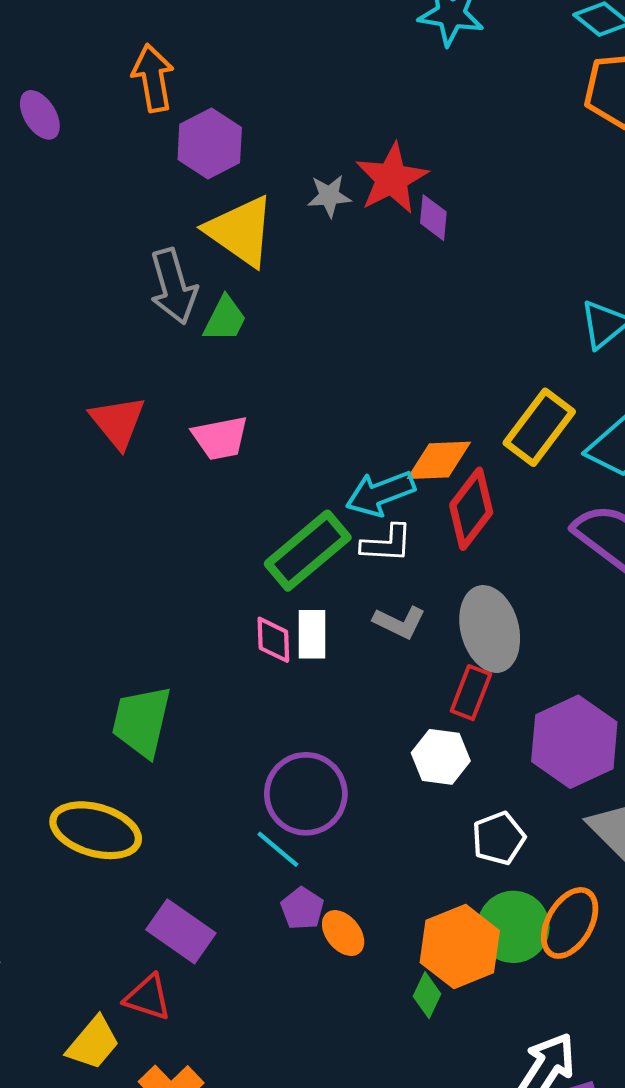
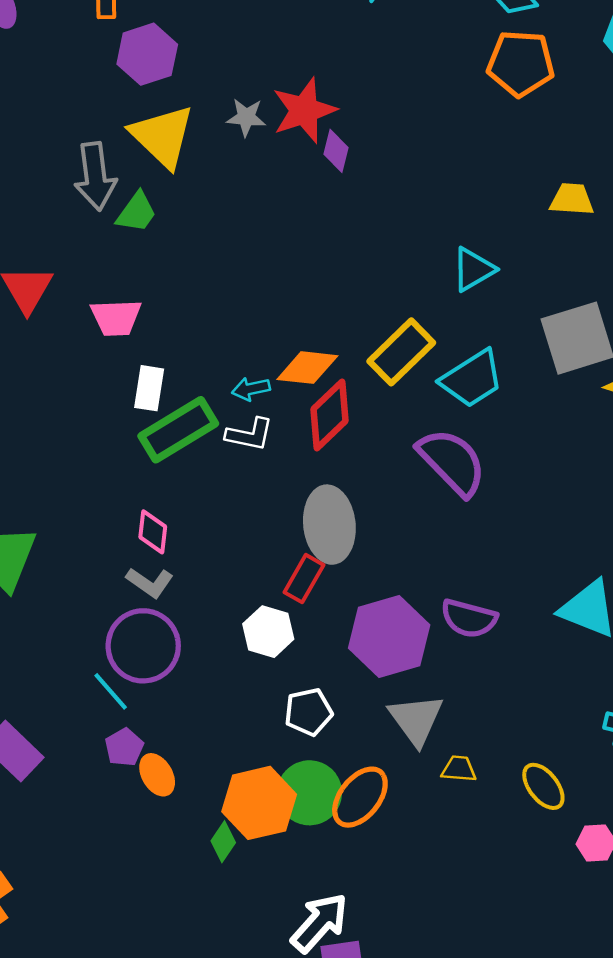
cyan arrow: (380, 493) -> (251, 389), size x0.6
gray L-shape: (399, 622) -> (150, 583), moved
white rectangle: (312, 634) -> (149, 388), moved
pink diamond: (273, 640) -> (153, 532), moved

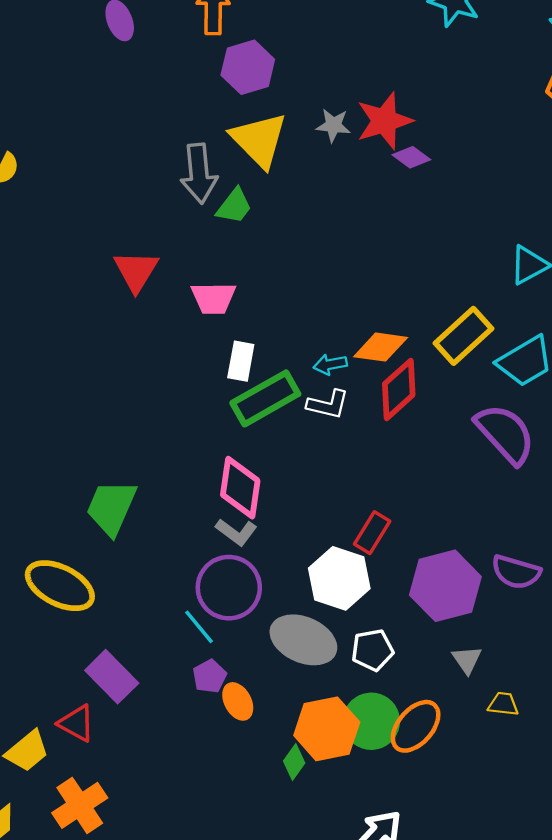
purple diamond: (336, 151) -> (411, 157), turned -69
gray ellipse: (329, 525) -> (303, 640), moved, turned -62
pink diamond: (153, 532) -> (240, 488), size x1.6
white hexagon: (268, 632) -> (339, 578), size x1.4
gray triangle: (416, 720) -> (467, 660), size x0.6

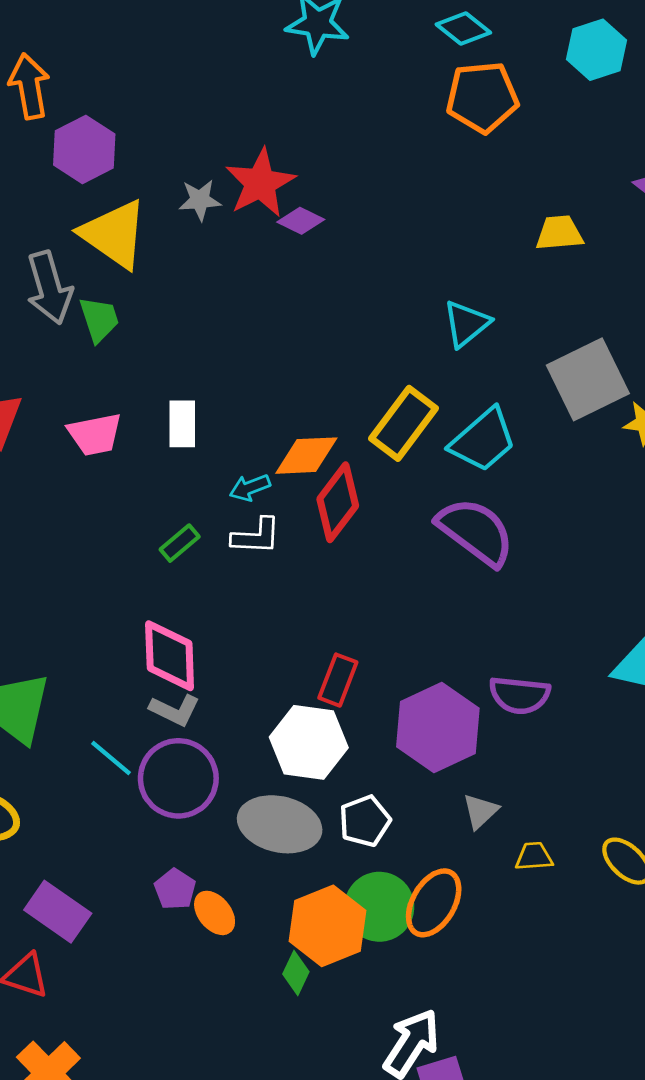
green trapezoid: (234, 206) -> (99, 319), turned -45
white rectangle: (241, 361) -> (182, 424), moved
green rectangle: (265, 398) -> (180, 543), size x0.5
cyan line: (199, 627) -> (111, 758), moved
gray triangle: (467, 660) -> (480, 811), turned 32

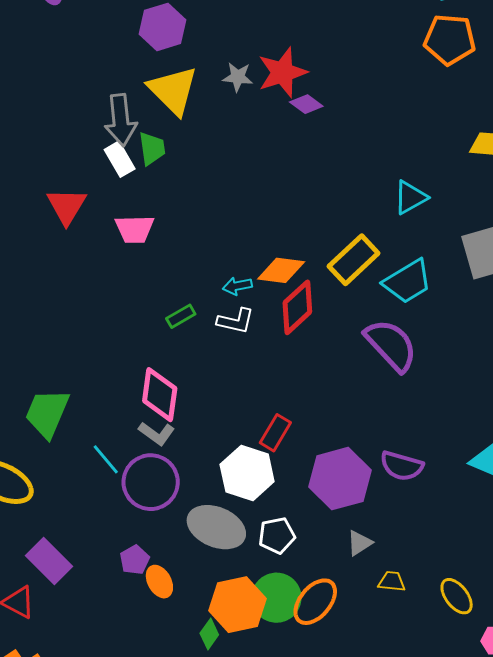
white rectangle: (182, 424) -> (120, 159), moved, turned -40

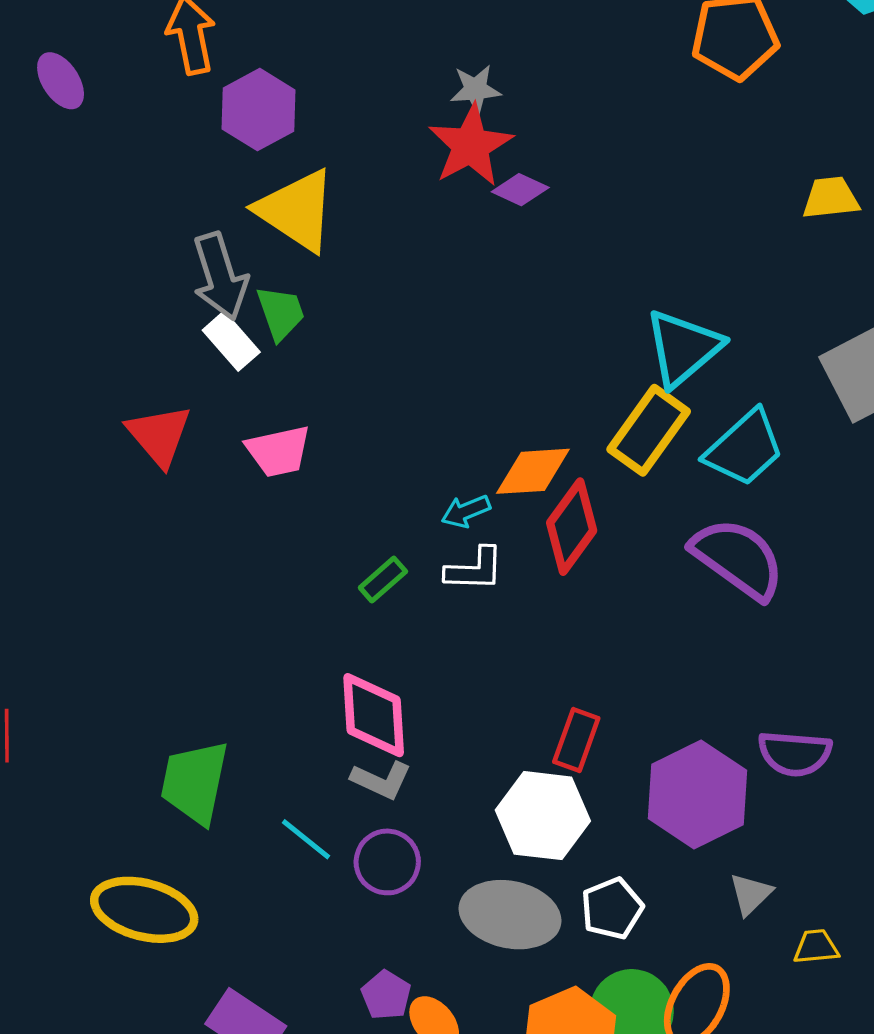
gray star: (238, 77) -> (476, 89), moved
cyan triangle: (410, 197) -> (683, 348), moved, size x1.4
purple circle: (151, 482) -> (387, 862), size x0.7

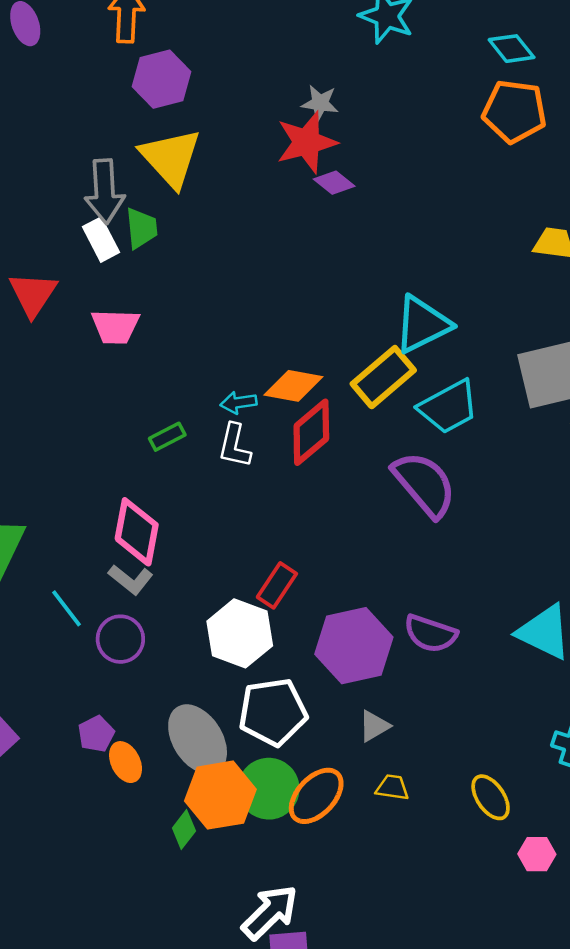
white L-shape: (475, 569) -> (234, 446), turned 87
white pentagon: (612, 908) -> (273, 712), size x1.5
gray ellipse: (510, 915) -> (198, 739), moved, turned 32
yellow trapezoid: (816, 947) -> (392, 787), moved

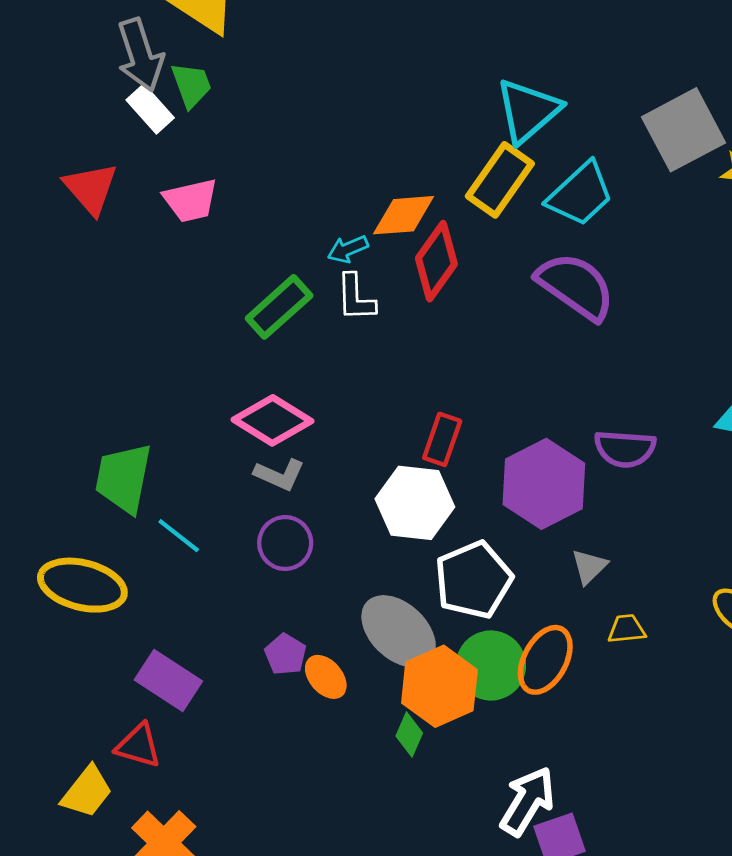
green rectangle: (167, 437) -> (279, 307), size x1.6
pink diamond: (137, 532) -> (272, 420), turned -54
cyan line: (66, 608) -> (179, 536), moved

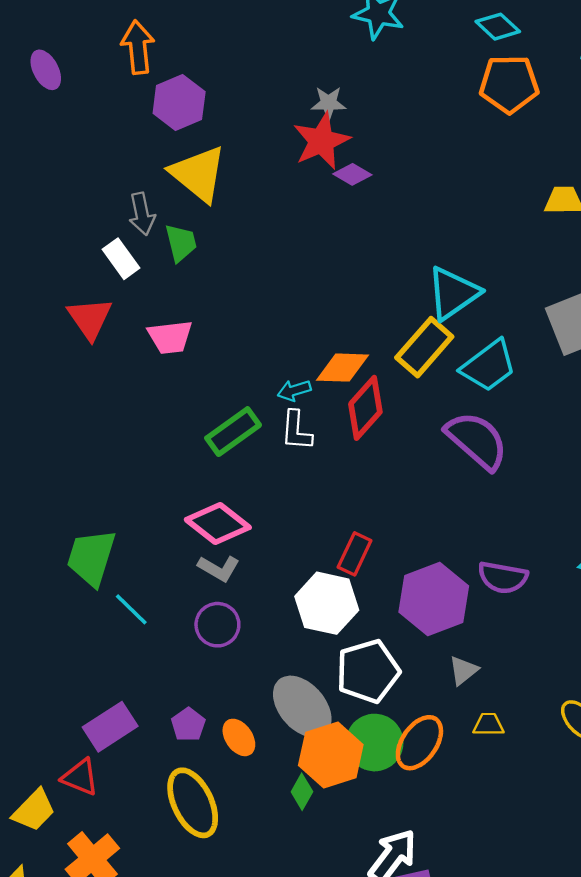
gray arrow: (140, 55) -> (142, 214), size x0.7
white rectangle: (150, 109) -> (121, 259), moved
yellow ellipse: (82, 585) -> (193, 803), moved, turned 44
purple pentagon: (285, 654) -> (188, 725), moved
purple rectangle: (168, 680) -> (110, 727), turned -72

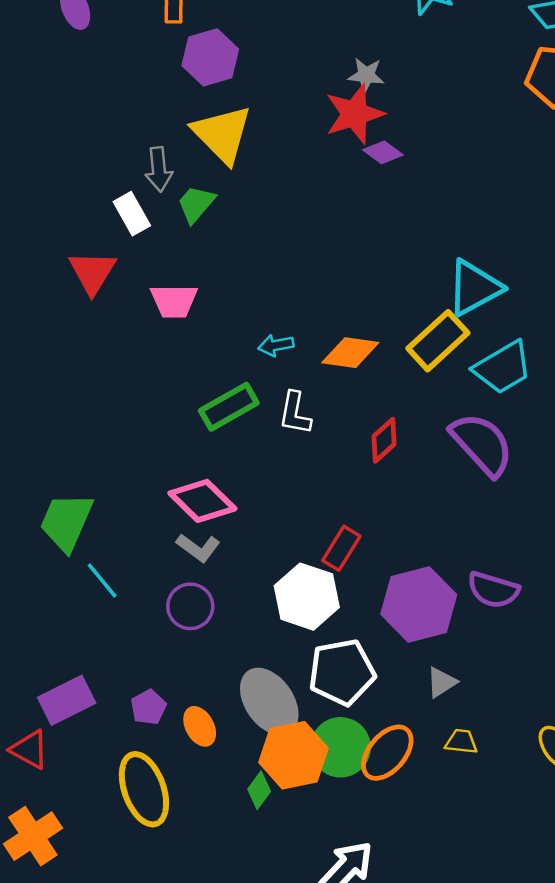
green trapezoid: (181, 243) -> (196, 204), turned -132
cyan arrow: (294, 390) -> (276, 345), moved
red diamond: (365, 408) -> (384, 440), moved, size x0.7

